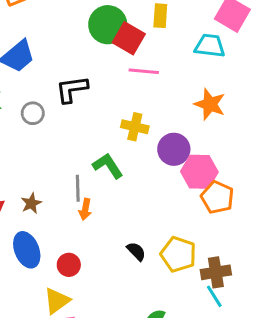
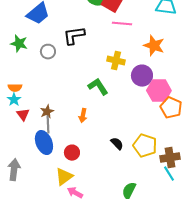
orange star: (210, 104) -> (154, 46), moved
gray line: (78, 188) -> (48, 125), moved

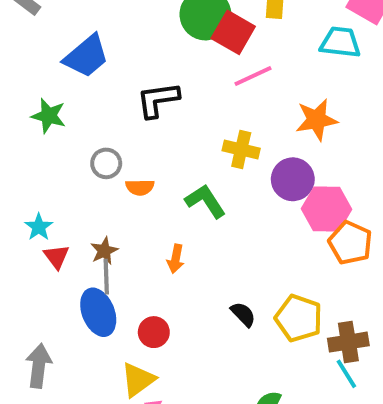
pink line: (122, 24) -> (253, 76), turned -30
orange star: (154, 46) -> (317, 120), turned -30
gray circle: (48, 52) -> (106, 163), moved
orange semicircle: (15, 88) -> (140, 187), moved

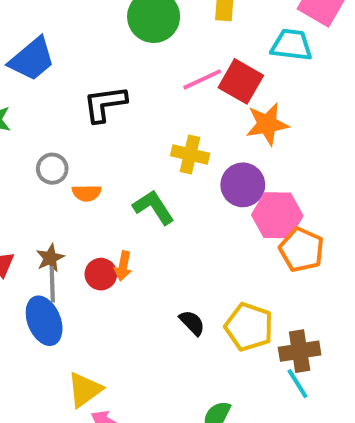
red square: (233, 32) -> (241, 81), moved
red circle: (154, 332) -> (101, 274), moved

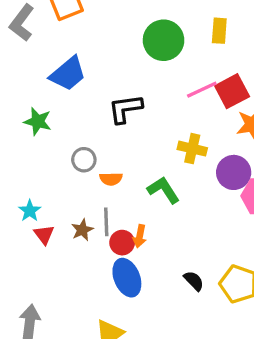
red square: (241, 81) -> (232, 91), turned 32
gray line: (52, 284) -> (106, 222), moved
blue ellipse: (44, 321) -> (127, 278), moved

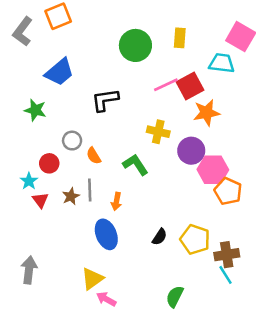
orange semicircle: (111, 179) -> (94, 156), turned 60
red circle: (122, 243) -> (49, 163), moved
black semicircle: (194, 281) -> (160, 237), turned 78

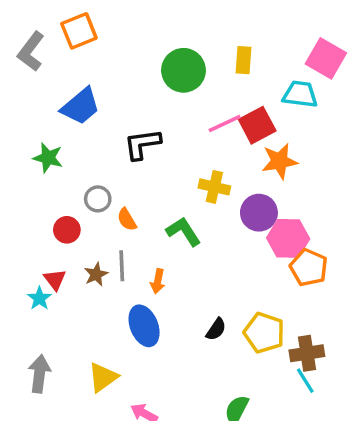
cyan star: (29, 181) -> (39, 298), moved
yellow triangle: (92, 279) -> (103, 377), moved

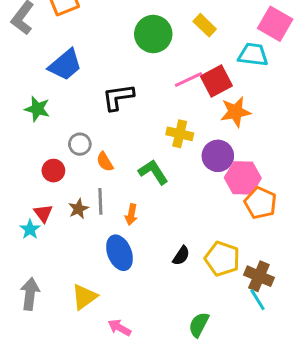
yellow rectangle: (244, 60) -> (205, 25), turned -50
brown cross: (307, 353) -> (259, 276), turned 32

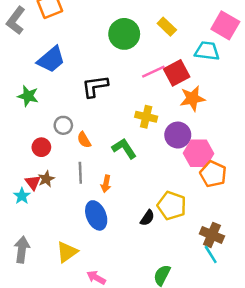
brown star: (78, 209) -> (46, 179), moved
yellow pentagon: (222, 259) -> (172, 206), moved

